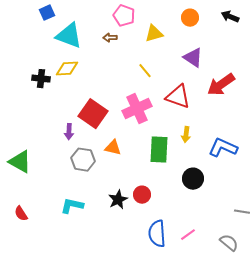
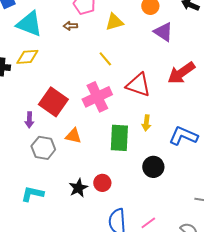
purple triangle: (193, 58) -> (163, 32), moved

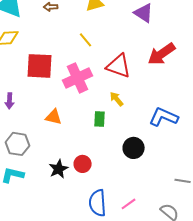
red square: (53, 102) -> (40, 66), moved, turned -32
yellow arrow: (146, 123) -> (117, 99), moved, turned 133
green rectangle: (119, 138) -> (100, 119), size x0.6
gray hexagon: (43, 148) -> (18, 144), moved

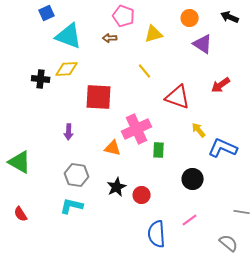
red arrow: (162, 54) -> (221, 85), size x0.7
pink cross: (78, 78) -> (137, 129), moved
yellow arrow: (117, 99) -> (199, 130), moved
black star: (59, 169) -> (117, 187), moved
pink line: (129, 204) -> (190, 220), moved

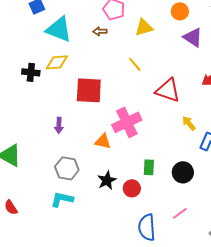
green rectangle: (159, 150) -> (149, 167), moved

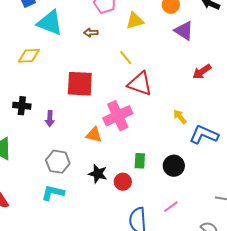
brown arrow: (100, 31) -> (91, 33), moved
yellow diamond: (57, 62) -> (29, 56), moved
black cross: (31, 72) -> (22, 106), moved
red triangle: (168, 90) -> (140, 84), moved
black star: (107, 180) -> (98, 174), turned -30

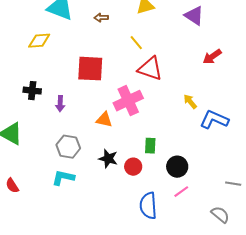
black circle: (174, 166) -> (177, 167), moved

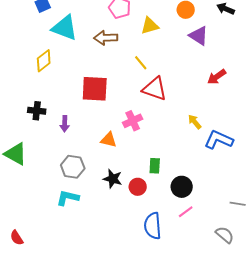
brown arrow: (101, 18) -> (106, 38), size x1.6
yellow diamond: (39, 41) -> (44, 61), turned -35
pink cross: (128, 101) -> (133, 121), size x0.7
red semicircle: (12, 186) -> (17, 238), moved

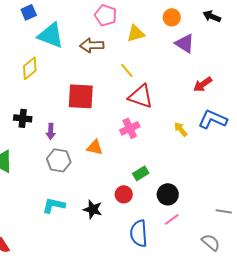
pink cross: (133, 121) -> (130, 128), moved
blue L-shape: (219, 140) -> (213, 119), moved
green rectangle: (155, 166) -> (141, 173), turned 56
gray hexagon: (73, 167) -> (59, 160), moved
black star: (113, 179) -> (93, 209), moved

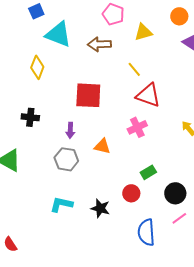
yellow diamond: (30, 68) -> (37, 67), turned -30
purple arrow: (51, 131) -> (70, 130), moved

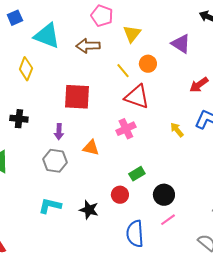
blue square: (36, 11) -> (15, 18), moved
orange circle: (179, 16) -> (148, 64), moved
yellow triangle: (143, 32) -> (132, 34), turned -36

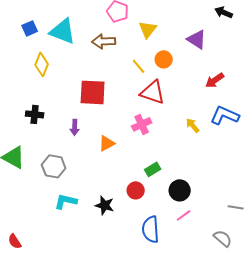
blue square: (15, 18) -> (30, 28), moved
orange triangle: (91, 148) -> (107, 143), turned -42
gray hexagon: (55, 161) -> (54, 166), moved

